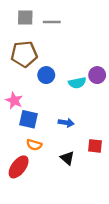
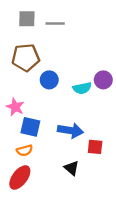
blue arrow: (66, 123) -> (70, 130), size x1.5
orange semicircle: (34, 145) -> (25, 150), moved, turned -32
red square: (95, 146) -> (95, 147), moved

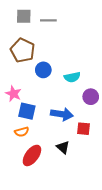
brown pentagon: (26, 58) -> (23, 50), turned 30
purple circle: (103, 80) -> (91, 97), moved
red ellipse: (20, 177) -> (32, 155), moved

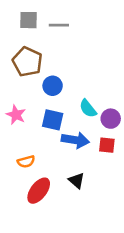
cyan semicircle: (72, 77) -> (88, 108), moved, turned 63
blue square: (27, 111) -> (53, 120), moved
red square: (84, 129) -> (107, 145), moved

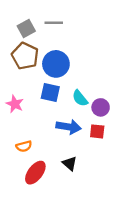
gray square: (29, 20) -> (26, 28), moved, turned -30
blue circle: (53, 86) -> (56, 64), moved, size x1.5
blue square: (53, 120) -> (50, 93), moved

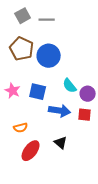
gray square: (26, 28) -> (23, 16), moved
blue square: (50, 93) -> (38, 92), moved

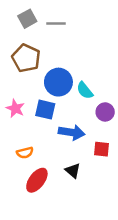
blue circle: (49, 56) -> (58, 82), moved
cyan semicircle: (70, 86) -> (85, 90), moved
red square: (85, 115) -> (102, 149), moved

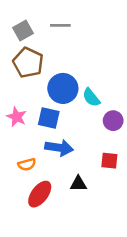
gray square: (27, 19) -> (23, 30), moved
blue arrow: (72, 132) -> (59, 148), moved
black triangle: (73, 171) -> (78, 184), turned -42

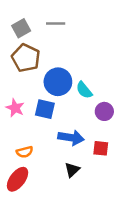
blue arrow: (59, 148) -> (71, 138), moved
black triangle: (78, 184) -> (72, 170), turned -42
red ellipse: (40, 194) -> (18, 179), moved

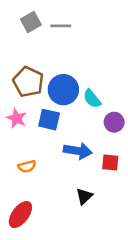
gray square: (21, 28) -> (31, 22), moved
brown pentagon: (26, 58) -> (28, 82), moved
black triangle: (72, 170) -> (84, 196), moved
red ellipse: (18, 179) -> (20, 215), moved

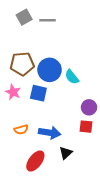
brown pentagon: (28, 82) -> (22, 64), turned -30
purple circle: (114, 122) -> (89, 107), moved
blue arrow: (78, 151) -> (50, 133), moved
red ellipse: (20, 215) -> (35, 161), moved

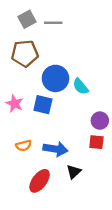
brown pentagon: (22, 64) -> (25, 53), moved

